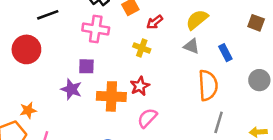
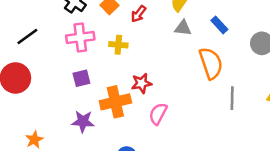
yellow cross: (142, 48) -> (118, 45), moved
red star: (140, 86) -> (142, 83), turned 30
purple star: (71, 89) -> (83, 121), moved

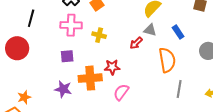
red arrow: (139, 14) -> (136, 43), moved
black line: (27, 37) -> (31, 18), turned -48

